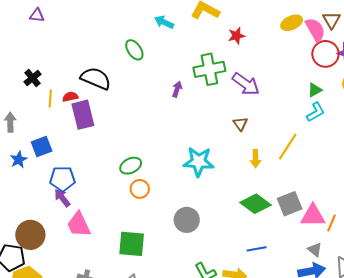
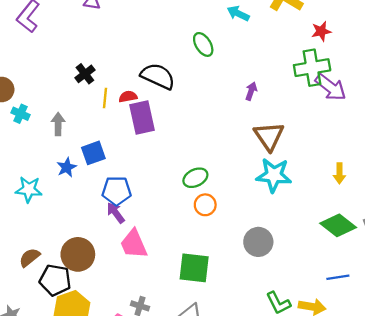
green cross: (209, 69) -> (312, 68), moved
brown triangle: (240, 124) -> (269, 136), moved, size x1.8

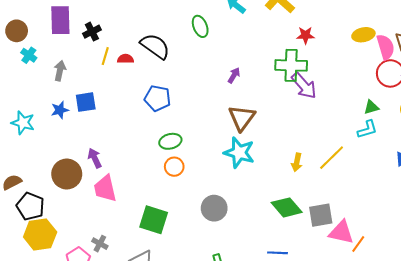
purple rectangle: (142, 118) -> (60, 20), moved
blue pentagon: (117, 191) -> (157, 98), moved
brown circle: (78, 254) -> (67, 174), moved

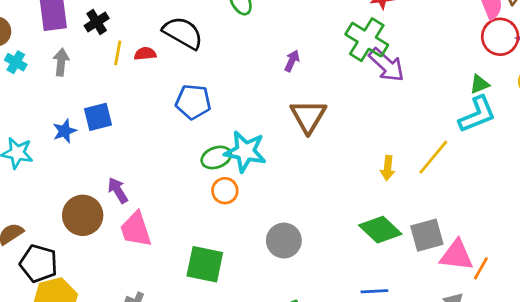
green cross: (291, 65) -> (367, 40), turned 36
gray arrow: (60, 71) -> (61, 62), moved
cyan L-shape: (367, 129) -> (477, 114), size x1.4
cyan star: (239, 153) -> (245, 151), moved

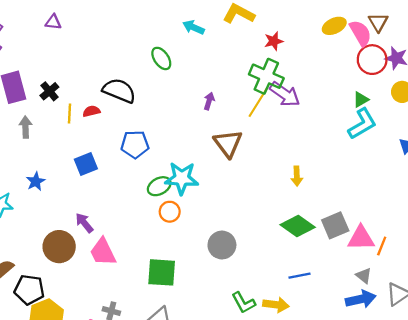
blue square: (98, 117) -> (86, 164), moved
yellow line: (433, 157) -> (258, 103), moved

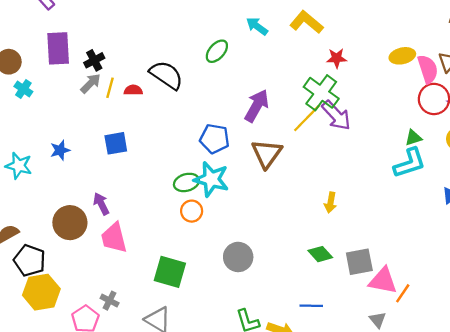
green ellipse: (161, 58) -> (217, 51), turned 65
purple arrow: (209, 101) -> (257, 106), size x1.8
gray arrow: (25, 127) -> (91, 83), moved, turned 35
blue pentagon: (135, 144) -> (215, 139), moved
green diamond: (298, 226) -> (320, 254), size x0.7

